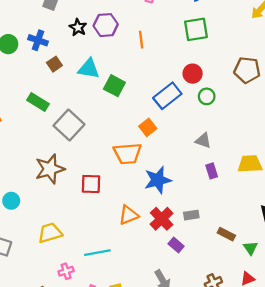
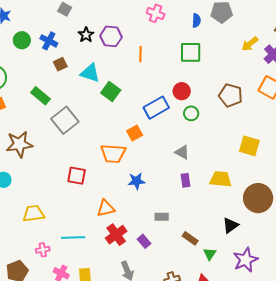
brown star: (50, 169) -> (19, 144), moved
blue star: (158, 180) -> (136, 181), size x0.7
red cross: (162, 219) -> (116, 235), moved

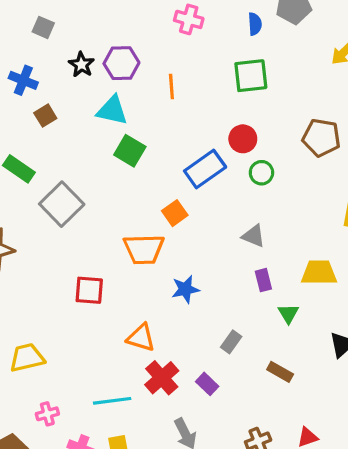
cyan triangle: (90, 73) -> (112, 110), moved
orange triangle: (106, 208) -> (141, 338), turned 36
gray rectangle: (162, 217) -> (231, 342), turned -48
cyan line: (73, 238) -> (112, 401), moved
green triangle: (210, 254) -> (288, 313), moved

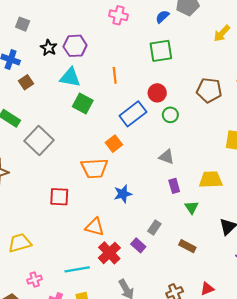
blue semicircle: (255, 24) -> (162, 17), turned -128
orange line: (171, 87) -> (115, 75), moved
purple rectangle: (207, 384) -> (138, 245), moved

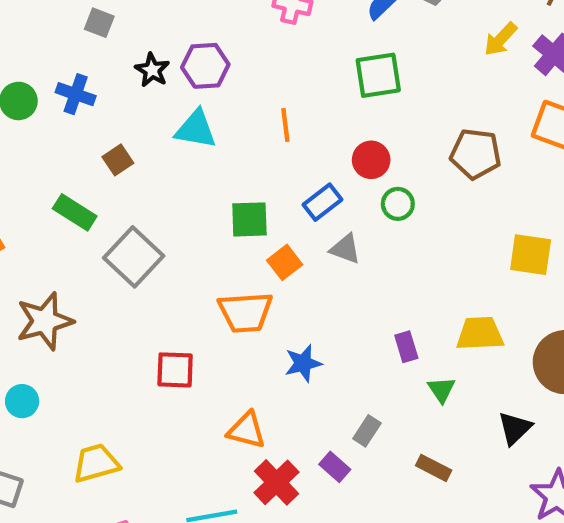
brown square: (26, 82) -> (118, 160), moved
green square: (83, 104) -> (249, 219), moved, turned -30
blue rectangle: (133, 114) -> (322, 202), size x0.7
gray triangle: (167, 157) -> (345, 249), moved

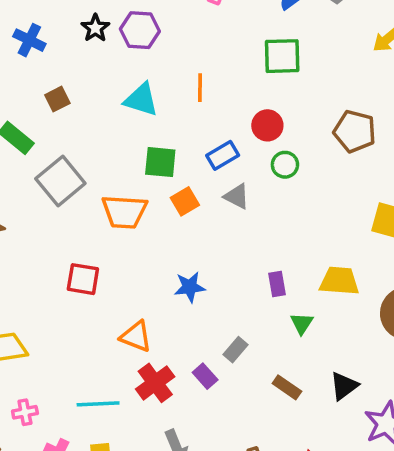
cyan triangle: (196, 129) -> (141, 100), moved
orange trapezoid: (245, 312) -> (124, 212), moved
black triangle: (515, 428) -> (344, 386), moved

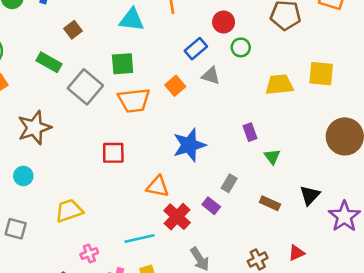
green square: (160, 162) -> (123, 64), moved
yellow trapezoid: (339, 281) -> (279, 85), moved
blue star: (190, 287) -> (189, 145), size x1.5

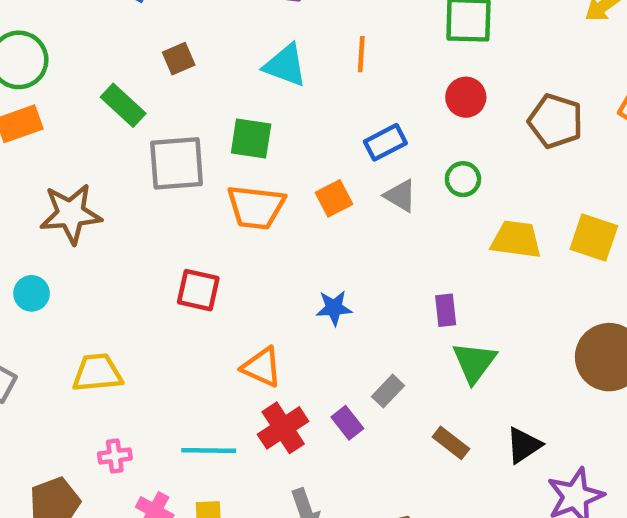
red circle: (224, 22) -> (466, 97), moved
green circle: (241, 47) -> (463, 179), moved
gray square: (85, 87) -> (177, 163), turned 32
blue star: (189, 145) -> (334, 308), size x0.6
green triangle: (272, 157) -> (474, 362), size x1.5

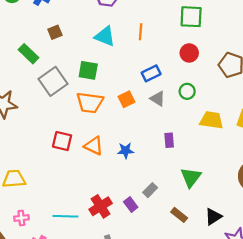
gray square: (177, 163) -> (53, 81), turned -32
purple rectangle: (446, 310) -> (169, 140), moved
orange triangle: (262, 367) -> (94, 146), moved

